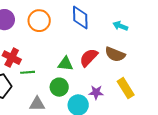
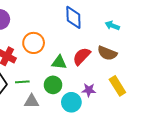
orange circle: (39, 21) -> (34, 43), moved
green line: (28, 72) -> (22, 82), moved

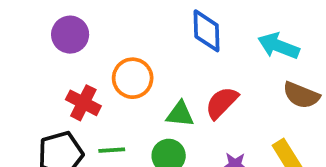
cyan arrow: (112, 26) -> (278, 46), size x1.5
brown semicircle: (107, 53) -> (301, 95), moved

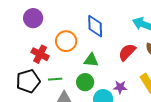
blue diamond: (206, 31) -> (95, 26), moved
red semicircle: (222, 103) -> (127, 52), moved

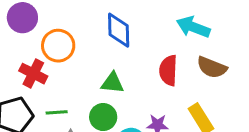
orange circle: (66, 41) -> (58, 46), moved
red semicircle: (127, 52) -> (168, 70), turned -42

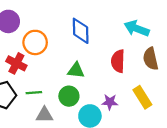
brown semicircle: (212, 67) -> (151, 59), turned 55

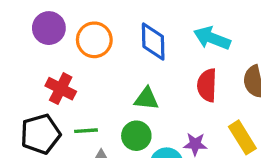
cyan arrow: (137, 28) -> (212, 38), moved
orange circle: (35, 42) -> (94, 40), moved

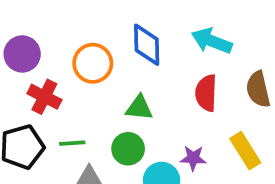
purple circle: (49, 28) -> (22, 54), moved
orange circle: (94, 40) -> (93, 63), moved

